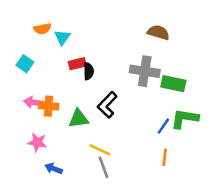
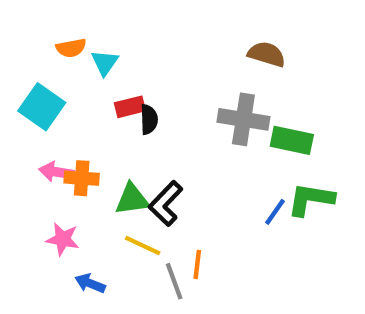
cyan square: (25, 64) -> (42, 107), size x1.5
black L-shape: (107, 105) -> (166, 203), moved
yellow line: (100, 150) -> (143, 245), moved
orange line: (165, 157) -> (197, 264), moved

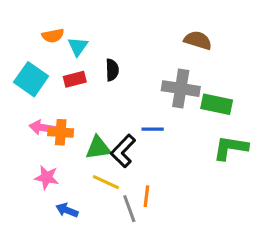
red rectangle: (130, 107) -> (75, 79), moved
black semicircle: (149, 119) -> (112, 70), moved
blue line: (275, 212) -> (153, 129), moved, turned 55

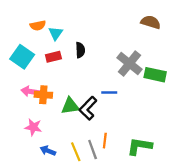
brown semicircle: (198, 40) -> (151, 22), moved
gray cross: (181, 89) -> (129, 63), turned 30
green L-shape: (231, 148) -> (139, 146), moved
yellow line: (106, 182) -> (76, 152), moved, turned 42

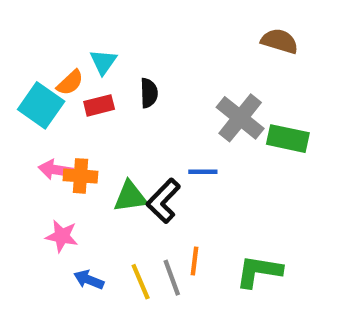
orange semicircle: (38, 25) -> (70, 83), moved, turned -32

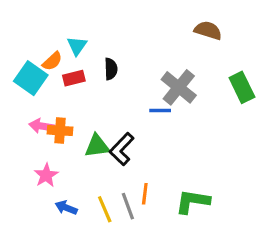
green rectangle: (288, 139) -> (242, 87), moved, turned 52
blue line: (203, 172) -> (160, 111), moved
pink star: (62, 236) -> (46, 175), turned 30

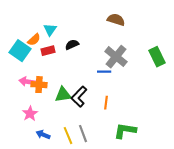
brown semicircle: (208, 30) -> (116, 20), moved
black semicircle: (111, 69) -> (72, 45), turned -112
orange line: (145, 194) -> (106, 103), moved

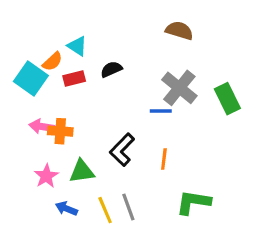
cyan triangle: (50, 30) -> (77, 46), turned -32
green rectangle: (157, 57) -> (227, 99), moved
green triangle: (63, 95) -> (82, 171), moved

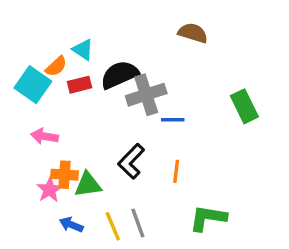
black semicircle: (111, 69) -> (120, 75), size x1.6
gray cross: (179, 88) -> (146, 95), moved, turned 33
orange cross: (60, 131) -> (65, 175), moved

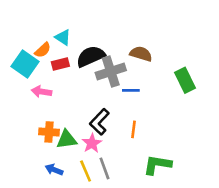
brown semicircle: (193, 33) -> (141, 54), moved
pink arrow: (45, 136) -> (41, 92), moved
pink star: (50, 190) -> (92, 143), moved

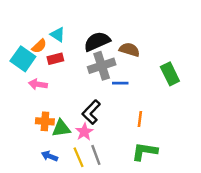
black semicircle: (91, 56) -> (97, 41), moved
orange line: (133, 129) -> (140, 119), moved

